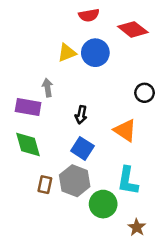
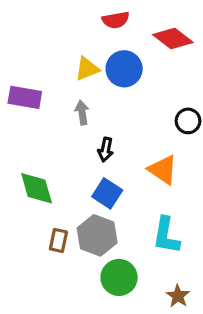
gray arrow: (47, 88) -> (82, 113), moved
purple rectangle: (28, 107) -> (25, 97), moved
green circle: (103, 204) -> (119, 277), moved

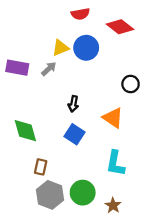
gray arrow: (82, 113) -> (49, 69), moved, turned 56
gray hexagon: (97, 235) -> (50, 195), moved
brown star: (178, 296) -> (113, 205), moved

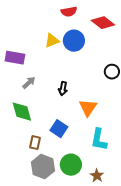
gray arrow: (49, 69) -> (29, 83), moved
orange triangle: (113, 118) -> (88, 108), moved, turned 30
blue square: (74, 134) -> (59, 129), moved

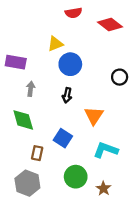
blue circle: (74, 41) -> (70, 64), moved
gray arrow: (29, 83) -> (31, 89), turned -40
cyan L-shape: (99, 140) -> (106, 150), turned 100
gray hexagon: (43, 167) -> (27, 183), moved

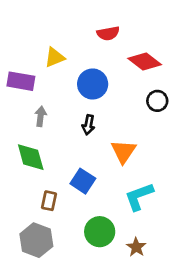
red semicircle: (74, 13) -> (108, 33), moved
red diamond: (110, 25) -> (145, 62), moved
yellow triangle: (55, 44) -> (55, 57), moved
cyan L-shape: (106, 150) -> (139, 197), turned -40

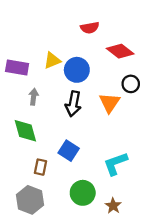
yellow triangle: (55, 57) -> (52, 60), moved
black arrow: (88, 125) -> (73, 104), size x1.5
orange triangle: (124, 152) -> (110, 103), moved

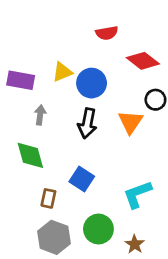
gray hexagon: (30, 200) -> (54, 237), moved

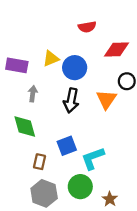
red diamond: (143, 61) -> (117, 49), turned -40
blue square: (82, 179) -> (67, 146), turned 36
cyan L-shape: (137, 194) -> (93, 158), moved

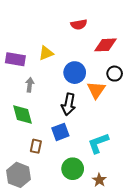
blue circle: (75, 68) -> (75, 73), moved
black arrow: (71, 100) -> (69, 104), moved
cyan L-shape: (93, 158) -> (98, 143), moved
gray hexagon: (44, 193) -> (18, 175), moved

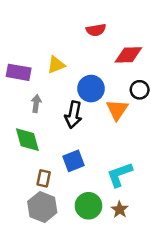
black arrow: (69, 104) -> (74, 115), moved
gray hexagon: (18, 175) -> (42, 207), moved
brown star: (99, 180) -> (120, 210), moved

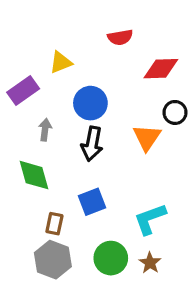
yellow triangle: (56, 65) -> (61, 62), moved
purple rectangle: (19, 72) -> (23, 91), turned -45
blue circle: (91, 89) -> (90, 103), moved

